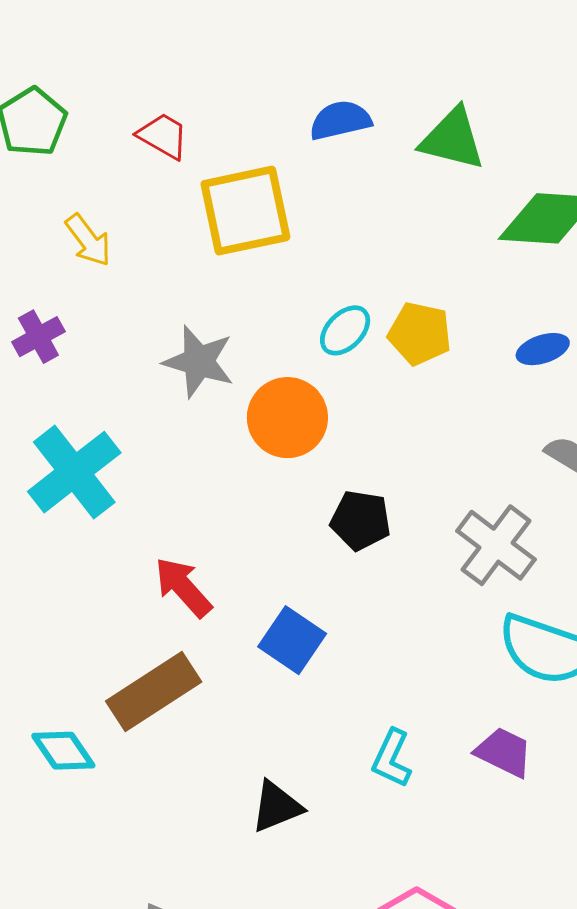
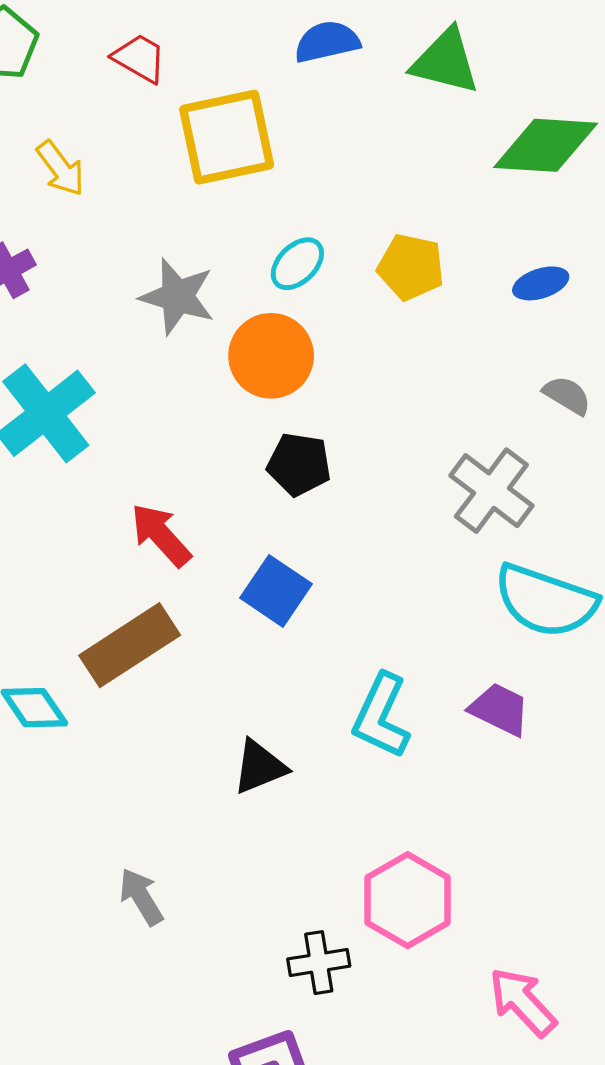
cyan ellipse: (345, 330) -> (297, 264), moved
black pentagon: (361, 520) -> (299, 464), moved
cyan L-shape: (392, 758) -> (381, 716), size x1.4

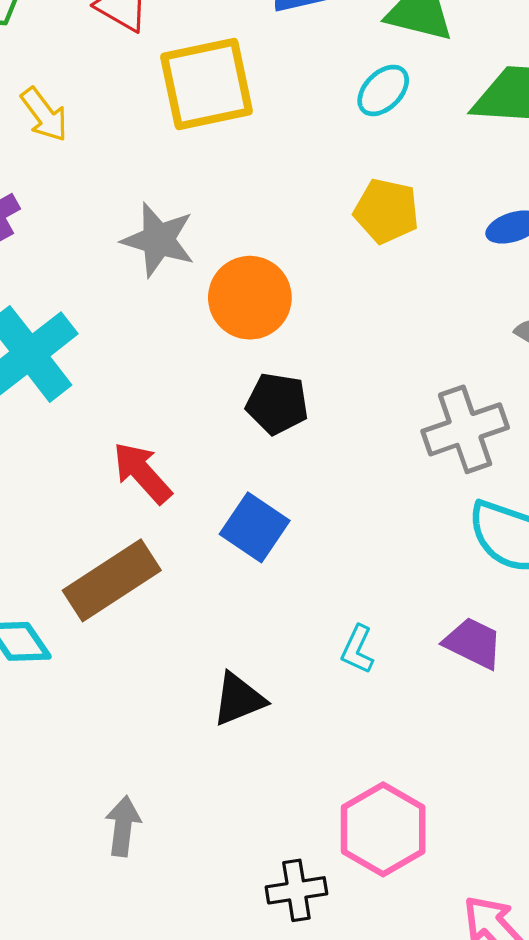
cyan ellipse: (297, 264) -> (383, 90), moved
gray cross: (491, 491) -> (465, 429), turned 34
cyan L-shape: (381, 716) -> (357, 649), size x0.6
gray arrow: (141, 897) -> (123, 826), turned 38

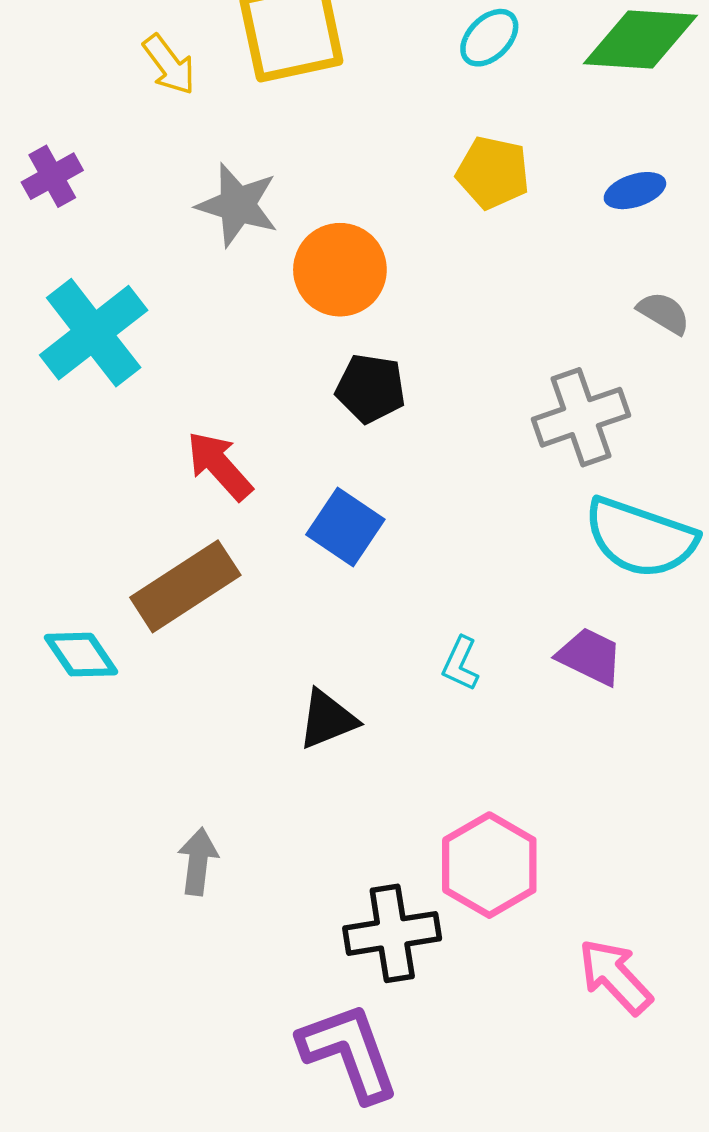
yellow arrow: (44, 115) -> (169, 65), moved
black cross: (296, 890) -> (392, 933), size x1.4

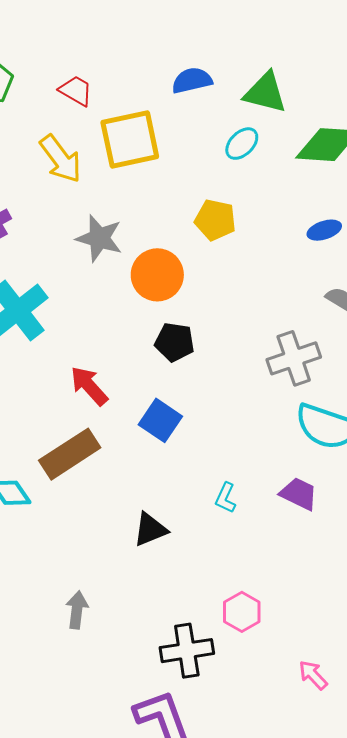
yellow arrow: (169, 65) -> (61, 159), size x1.4
yellow pentagon: (493, 173) -> (215, 220), moved
pink hexagon: (489, 865) -> (242, 612), size x0.7
pink arrow: (615, 977) -> (313, 675), size x0.7

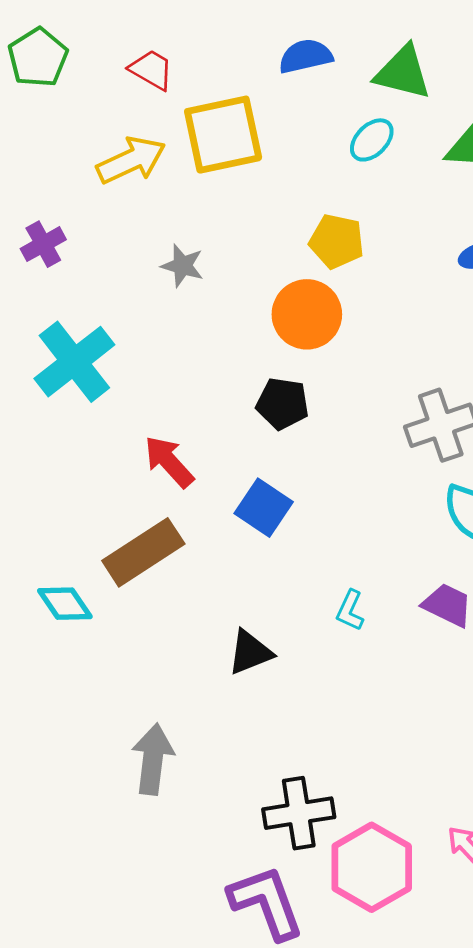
yellow arrow: (61, 159) -> (131, 160), turned -78
gray star: (99, 238) -> (182, 266), size x0.7
orange circle: (157, 275) -> (307, 314), moved
gray arrow: (77, 610) -> (153, 759), size x1.4
pink hexagon: (242, 612) -> (372, 867), moved, size x1.6

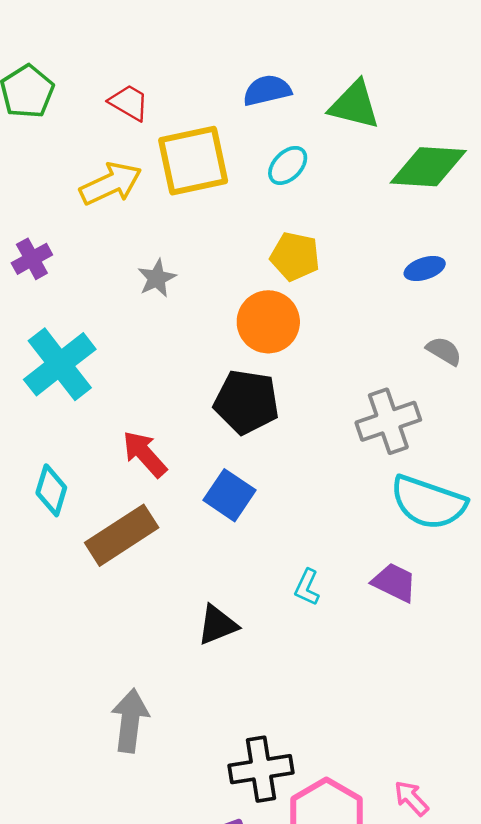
cyan ellipse: (372, 140) -> (288, 165), moved
gray star: (182, 266) -> (157, 278), turned 30
black pentagon: (283, 404) -> (246, 402), size x1.4
cyan diamond: (65, 604) -> (51, 490), moved, turned 51

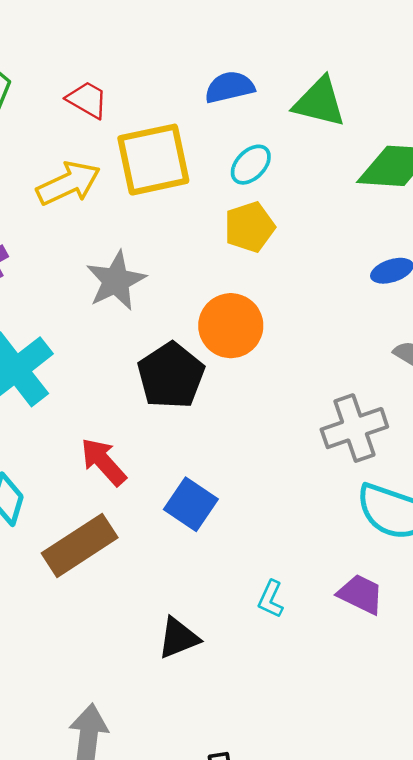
yellow pentagon: (295, 256) -> (250, 227), moved, turned -30
gray star: (157, 278) -> (116, 281), size x1.5
black pentagon: (246, 402) -> (171, 376), moved, turned 30

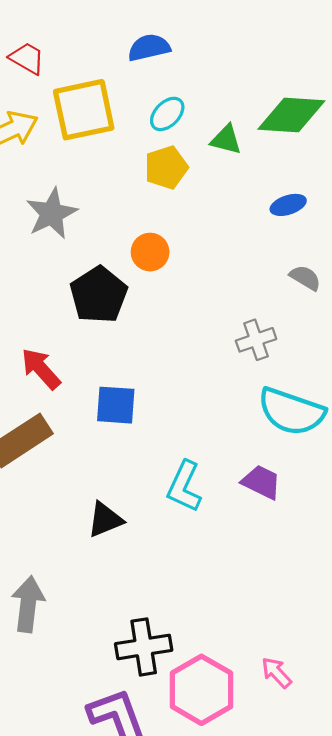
green triangle: (319, 102) -> (226, 140), moved, size x0.7
orange circle: (231, 326) -> (150, 252), size x0.7
gray cross: (354, 428) -> (256, 340), size x0.7
blue square: (191, 504) -> (116, 405), turned -30
cyan L-shape: (271, 599) -> (184, 486), size x1.6

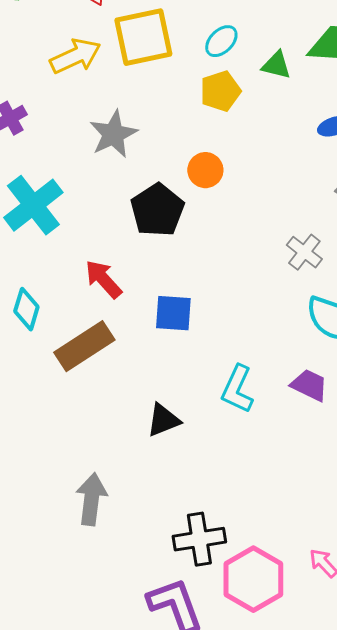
gray cross: (256, 340) -> (304, 252), turned -33

